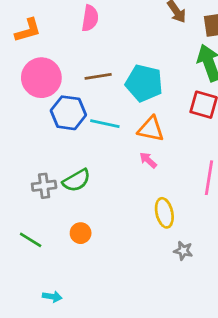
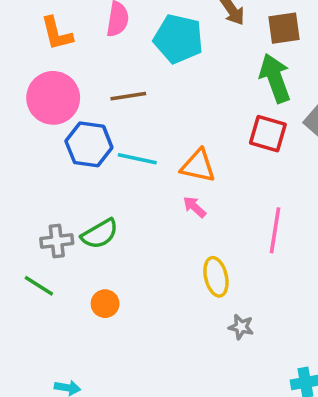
orange L-shape: (28, 30) -> (57, 33), moved, turned 92
cyan pentagon: (144, 83) -> (178, 39), moved
green line: (31, 240) -> (39, 286), moved

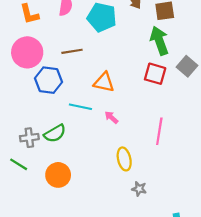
cyan line: (137, 159) -> (80, 107), moved
orange triangle: (198, 166) -> (104, 82), moved
orange circle: (105, 304) -> (58, 175), size x1.5

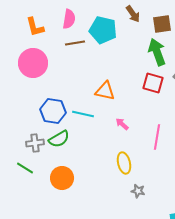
brown line: (72, 51) -> (75, 43), moved
blue hexagon: (48, 80) -> (53, 111), moved
pink arrow: (111, 117) -> (122, 124), moved

